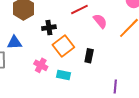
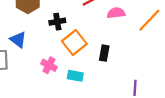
pink semicircle: (100, 21) -> (116, 13), turned -56
blue triangle: (14, 43) -> (18, 40), turned 42

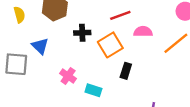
orange square: (74, 42) -> (110, 45), moved

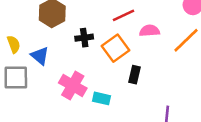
yellow semicircle: (19, 15) -> (14, 44), moved
pink cross: (68, 76) -> (73, 86), size x1.5

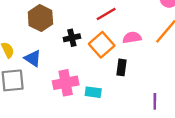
pink semicircle: (150, 31) -> (132, 38), moved
pink cross: (73, 86) -> (66, 83), turned -35

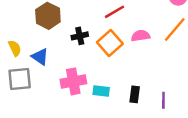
black rectangle: (121, 67) -> (135, 94), moved

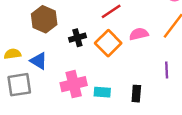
yellow semicircle: (15, 48) -> (12, 54), turned -70
purple line: (163, 100) -> (167, 70), moved

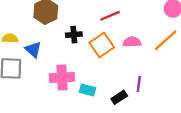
purple line: (167, 70) -> (139, 84), moved
black rectangle: (136, 94) -> (119, 97), turned 42

